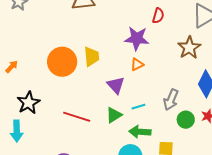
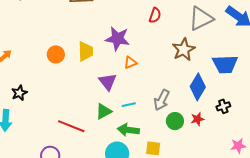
purple star: (137, 38) -> (117, 39), moved
orange circle: (62, 62) -> (56, 54), size x0.6
black star: (28, 103) -> (19, 93), size x0.7
red line: (77, 117) -> (71, 126), moved

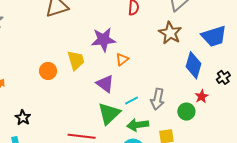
gray arrow: (162, 100) -> (158, 99), moved
green triangle: (104, 111) -> (109, 114), size x1.4
green circle: (175, 121) -> (186, 112), moved

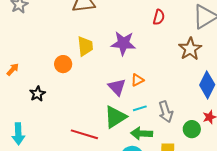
orange triangle: (122, 59) -> (137, 80), moved
yellow trapezoid: (76, 60) -> (85, 46), moved
gray arrow: (158, 99) -> (166, 112), turned -40
black star: (23, 118) -> (37, 94), moved

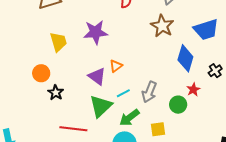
orange circle: (63, 64) -> (41, 73), moved
black star: (37, 94) -> (56, 93), moved
gray arrow: (166, 112) -> (149, 92), turned 50
green arrow: (141, 133) -> (129, 118), turned -30

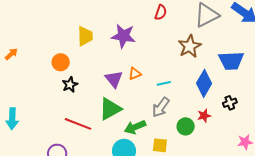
cyan line: (123, 93) -> (164, 83), moved

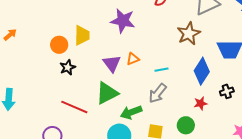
yellow trapezoid: (85, 36) -> (82, 35), moved
green circle: (186, 126) -> (186, 125), moved

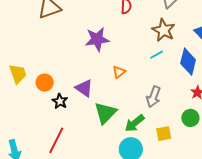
yellow trapezoid: (82, 35) -> (18, 74), moved
purple triangle: (112, 64) -> (84, 88), moved
cyan line: (161, 70) -> (157, 55), moved
red line: (74, 107) -> (56, 140), moved, turned -68

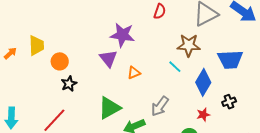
brown star: (164, 30) -> (189, 45), turned 30
cyan line: (157, 55) -> (175, 67), turned 56
purple triangle: (84, 88) -> (108, 58), moved

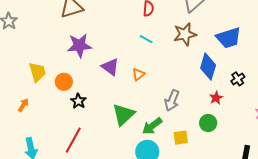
purple star: (122, 35) -> (79, 46), moved
orange arrow: (10, 53) -> (23, 105), moved
cyan line: (175, 67) -> (146, 39), moved

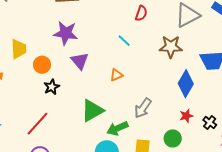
cyan line: (146, 39) -> (124, 41), moved
purple triangle: (110, 67) -> (80, 61), moved
black cross: (238, 79) -> (210, 122), moved, turned -32

